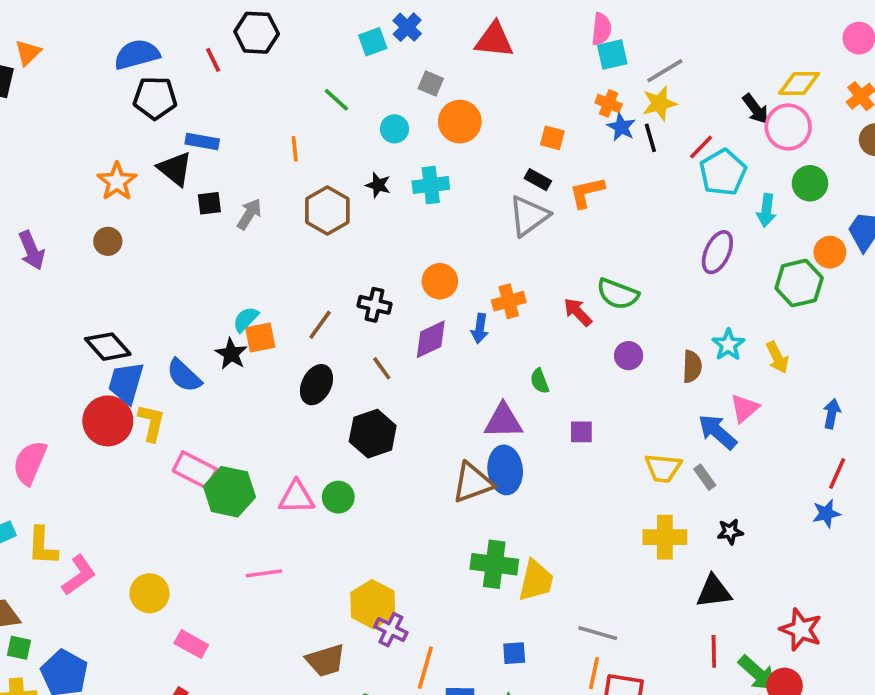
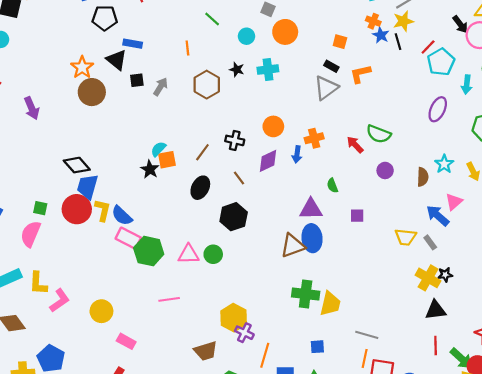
brown circle: (108, 241) -> (92, 92), moved, size x1.6
blue semicircle: (184, 376) -> (122, 216), moved
yellow cross: (665, 537) -> (428, 278), moved, turned 30
green square: (19, 648) -> (40, 208), moved

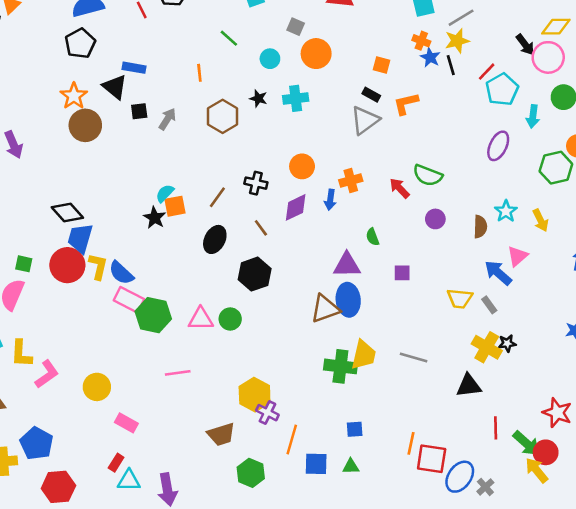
black pentagon: (105, 18) -> (80, 43), moved, turned -30
yellow trapezoid: (330, 304) -> (364, 355), moved
black triangle: (436, 310) -> (469, 386), moved
gray line: (367, 335) -> (414, 357), moved

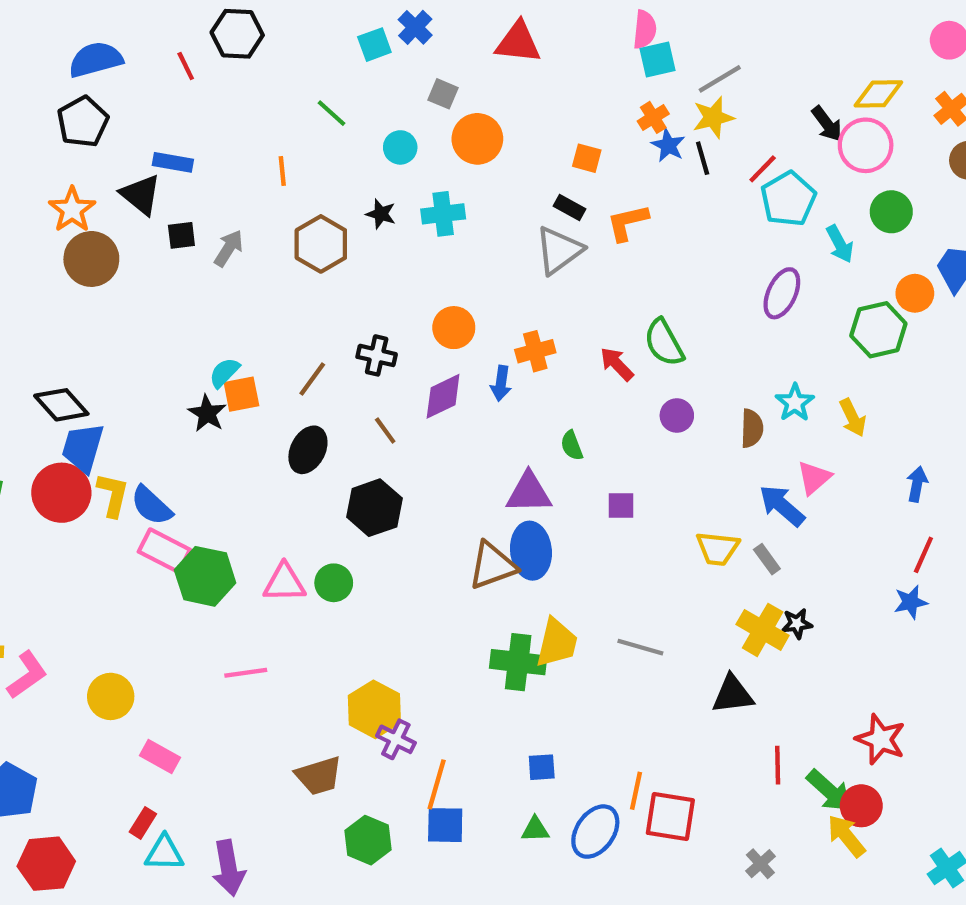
orange cross: (421, 41) -> (653, 117), turned 36
cyan arrow: (533, 116) -> (840, 244), turned -35
green semicircle: (428, 175) -> (664, 343), turned 40
blue square: (316, 464) -> (445, 825), moved
blue ellipse: (460, 477) -> (595, 832), moved

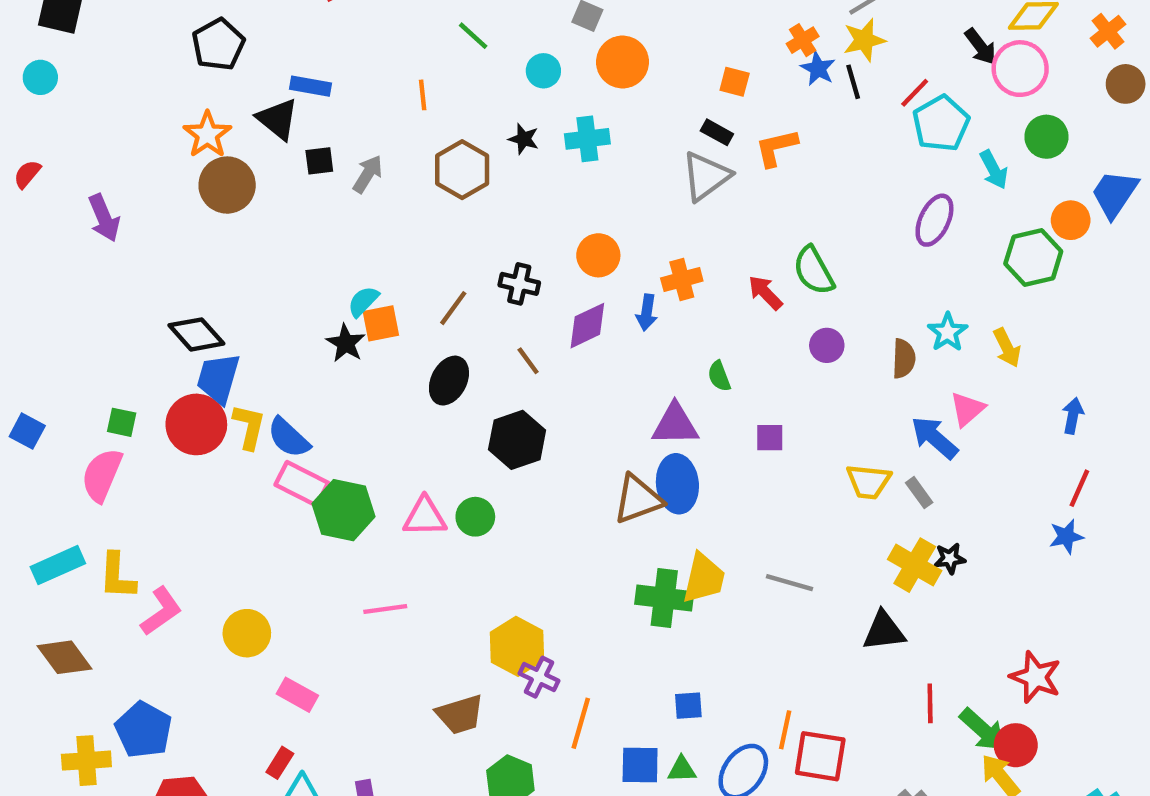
blue square: (445, 825) -> (640, 765), moved

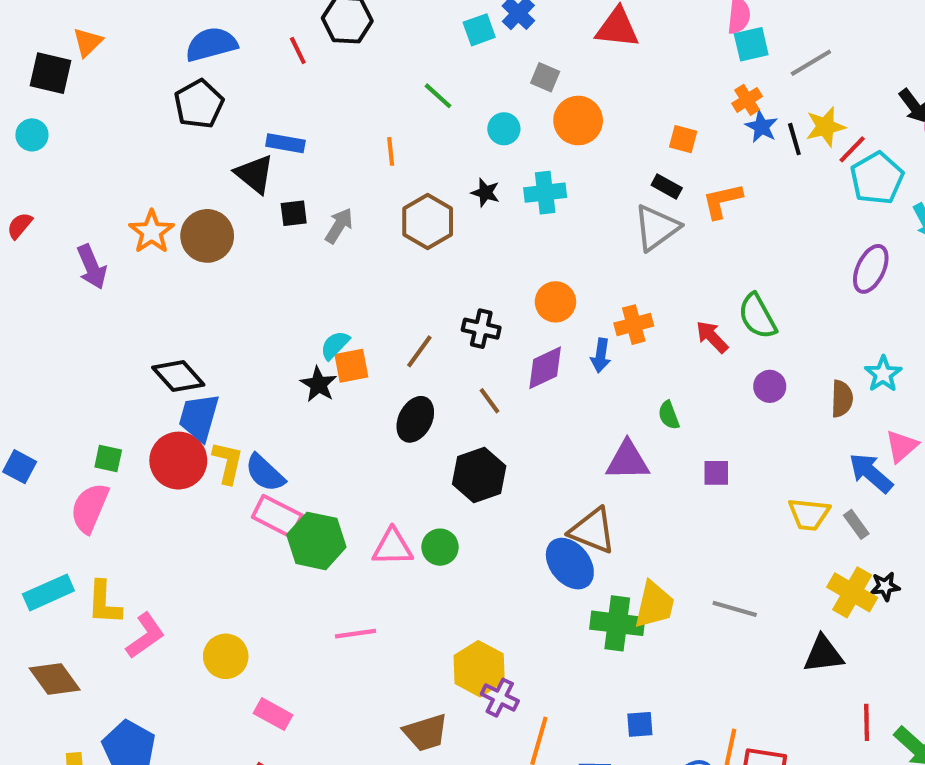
yellow star: (864, 40) -> (825, 127), moved
orange star: (207, 134) -> (152, 232), moved
blue ellipse: (677, 484) -> (570, 564), moved, turned -33
brown triangle: (638, 499) -> (593, 531), turned 42

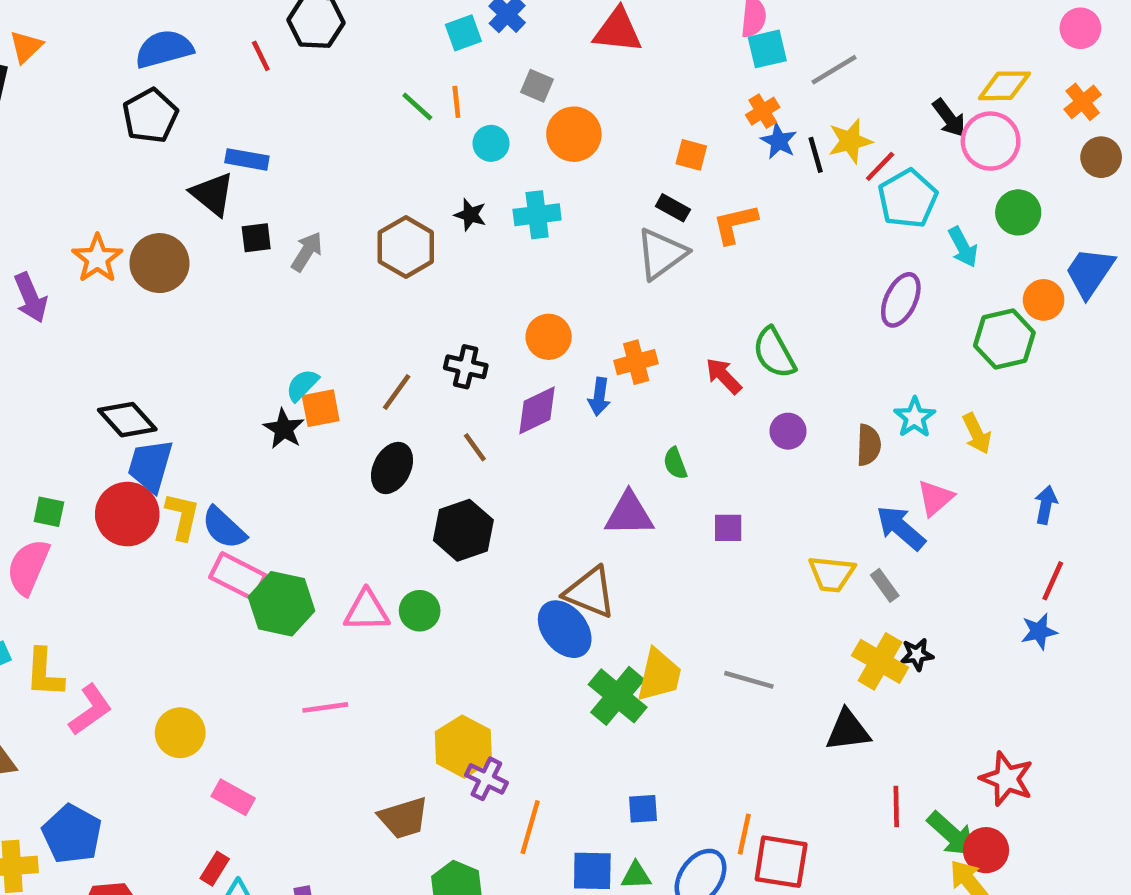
orange line: (391, 151) -> (456, 102), moved
green cross: (617, 623) -> (618, 696), turned 33

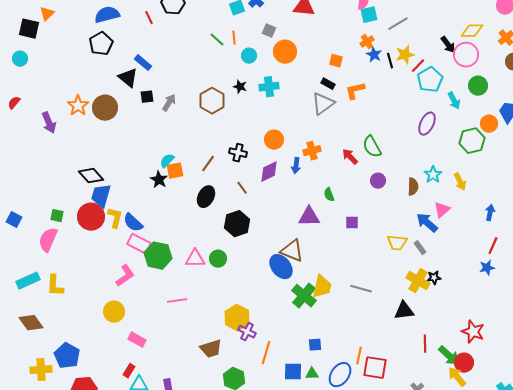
blue rectangle: (247, 159) -> (143, 63), turned 30
pink L-shape: (90, 710) -> (125, 276), moved

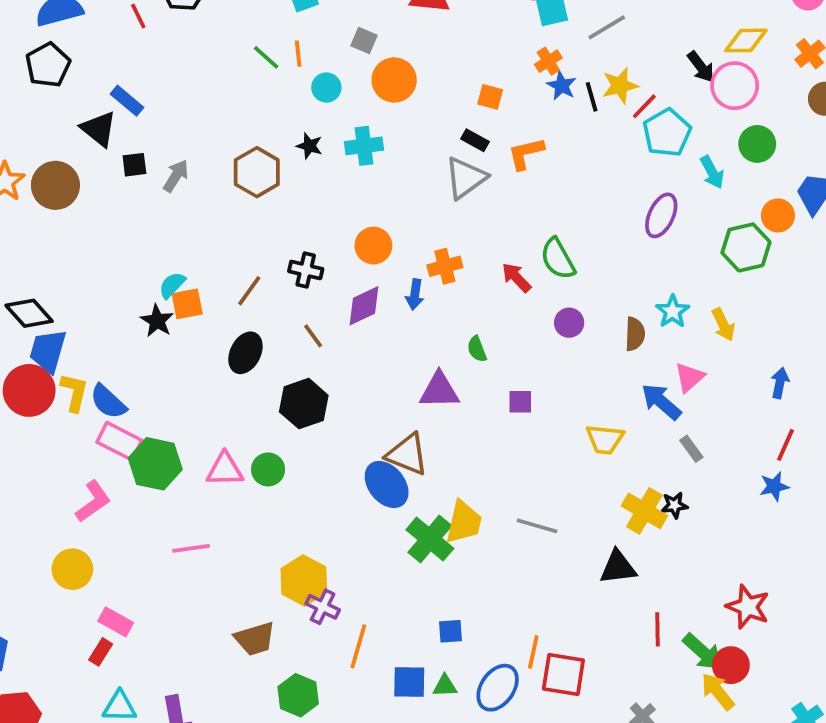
gray rectangle: (420, 248) -> (691, 449), moved
red rectangle: (129, 371) -> (101, 652), moved

